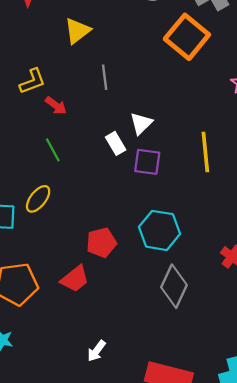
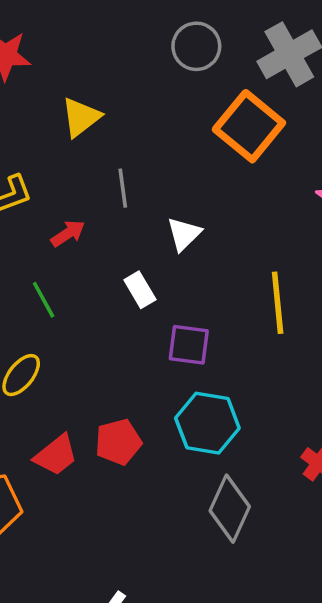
red arrow: (56, 106) -> (68, 233), moved, turned -70
white triangle: (141, 123) -> (184, 234), moved
purple square: (147, 162) -> (189, 345), moved
red trapezoid: (75, 279) -> (56, 455), moved

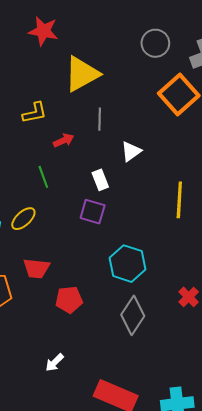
yellow triangle: (81, 117) -> (82, 74), size x1.5
purple square: (189, 345) -> (93, 212), moved
red pentagon: (118, 442) -> (69, 300), moved
red trapezoid: (56, 455) -> (36, 268), turned 36

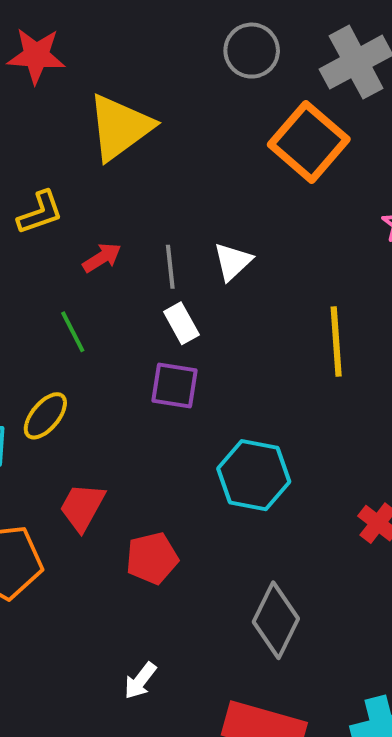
gray line: (100, 119) -> (170, 267), moved
red trapezoid: (36, 268) -> (82, 507), turned 120
gray diamond: (133, 315) -> (276, 620), moved

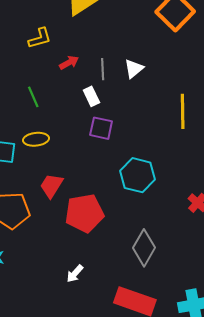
white rectangle: (181, 323) -> (91, 96), moved
green line: (73, 332) -> (33, 97), moved
yellow ellipse: (45, 416) -> (36, 139), turned 40
red pentagon: (152, 558) -> (84, 213), size x1.5

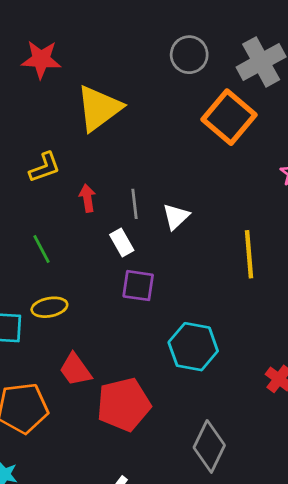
red arrow: (69, 63) -> (87, 198), turned -66
white triangle: (134, 69) -> (176, 217), moved
red trapezoid: (51, 186) -> (75, 370), turned -64

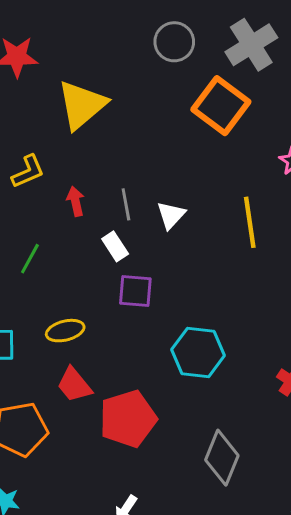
green line: (41, 249) -> (30, 259), turned 60
yellow line: (249, 254) -> (250, 222), moved
yellow ellipse: (49, 307) -> (65, 331), moved

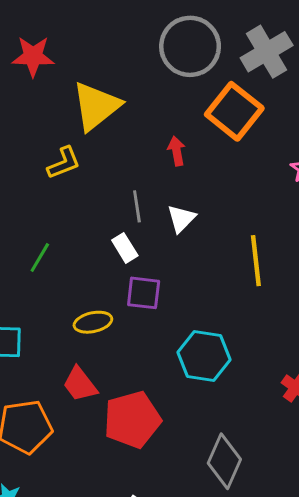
gray circle: (174, 42) -> (190, 46), size x1.5
yellow L-shape: (28, 172) -> (64, 163), moved
red arrow: (75, 201) -> (177, 151), moved
yellow line: (250, 222) -> (256, 261), moved
yellow ellipse: (65, 331) -> (93, 322), moved

